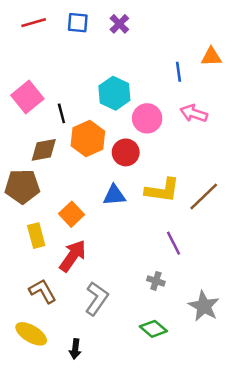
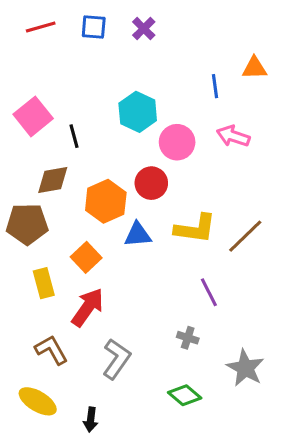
orange hexagon: (88, 139) -> (106, 201), moved

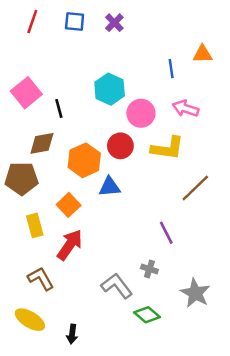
red line: (41, 27) -> (32, 22), turned -55
yellow L-shape: (195, 229) -> (168, 148), moved
gray L-shape: (116, 359) -> (117, 286), moved, turned -72

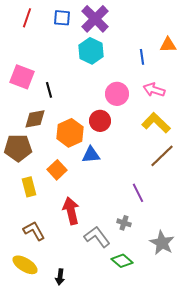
purple cross: (114, 23) -> (95, 19), size x1.8
cyan hexagon: (110, 89) -> (91, 51), moved
pink square: (26, 93) -> (22, 77), turned -30
yellow L-shape: (168, 148) -> (156, 123), moved, turned -144
red arrow: (70, 245) -> (71, 211), moved, turned -48

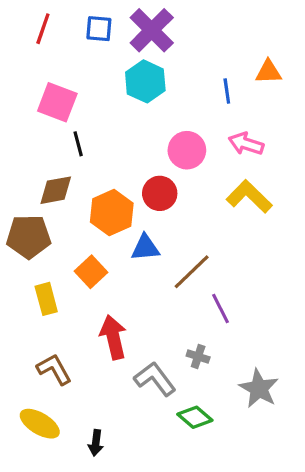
pink square: (22, 77) -> (57, 102), moved
brown line: (162, 156) -> (192, 272), moved

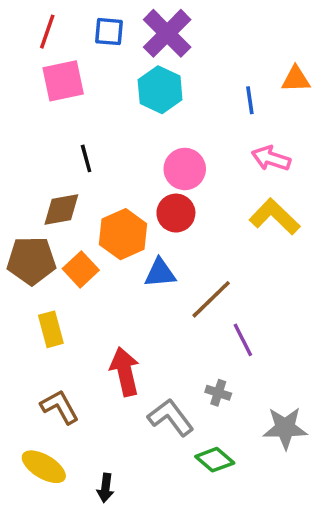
pink square: (57, 102) -> (63, 81), moved, turned -33
pink circle: (187, 150) -> (185, 169), moved
orange square: (91, 272) -> (81, 269), moved
gray star: (259, 388) -> (285, 428), turned -30

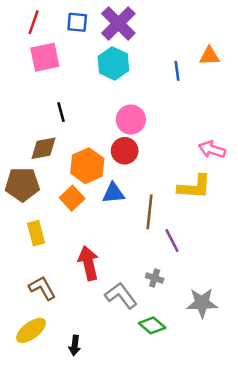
pink arrow: (271, 158) -> (212, 149), moved
yellow L-shape: (275, 217) -> (194, 187), moved, turned 140
orange square: (81, 269) -> (72, 198), moved
brown line: (211, 299) -> (150, 212), turned -40
yellow ellipse: (44, 467) -> (31, 330), turned -68

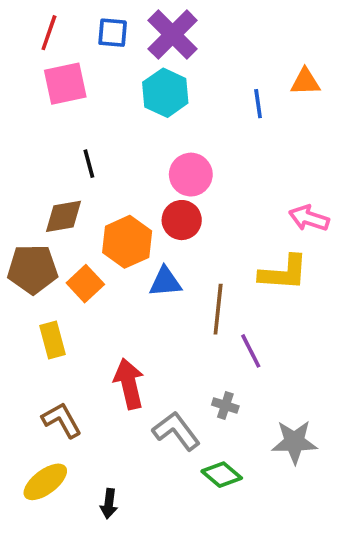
orange square: (72, 198) -> (85, 284), moved

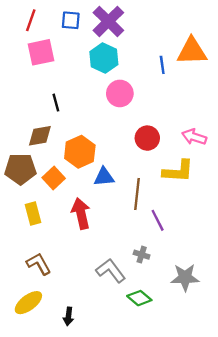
orange triangle: (305, 82) -> (192, 51), size x1.6
pink circle: (191, 175) -> (120, 93), moved
red circle: (182, 220) -> (147, 138), moved
red arrow: (129, 384) -> (81, 213), moved

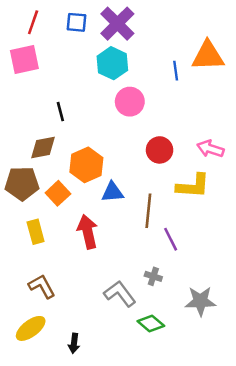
pink square: (41, 52) -> (24, 59), moved

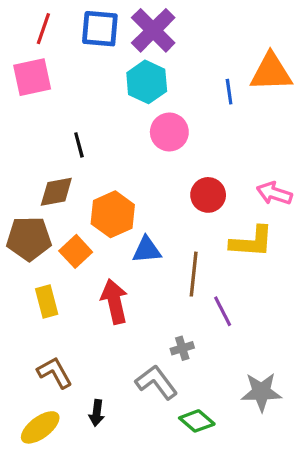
blue square: (76, 22) -> (100, 29), size x1.4
gray cross: (153, 276) -> (182, 348), moved, turned -35
black arrow: (74, 343) -> (97, 413), moved

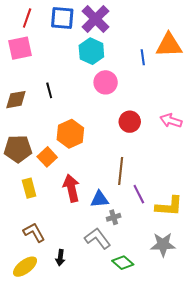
brown diamond: (56, 192) -> (16, 100), moved
yellow L-shape: (252, 242) -> (169, 206), moved
blue triangle: (147, 250) -> (100, 199), moved

